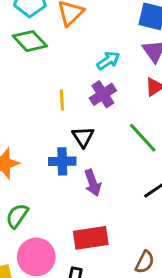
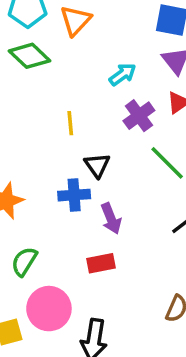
purple cross: (103, 94) -> (139, 116), moved
red rectangle: (91, 238) -> (101, 263), moved, size x0.7

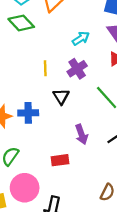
purple cross: (139, 116) -> (77, 69), moved
blue cross: (74, 195) -> (28, 113), moved
purple arrow: (111, 219) -> (81, 134), moved

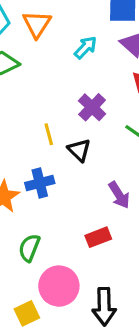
cyan arrow: (81, 38) -> (86, 47), moved
yellow line: (45, 68) -> (49, 134), moved

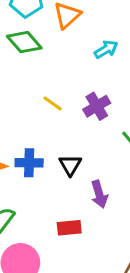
yellow line: (49, 134) -> (53, 104), moved, turned -55
black triangle: (79, 150) -> (70, 165), moved

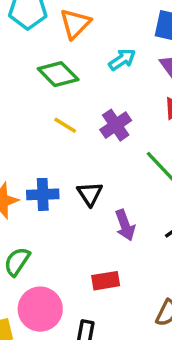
green diamond: (24, 42) -> (58, 74), moved
red rectangle: (69, 228) -> (106, 281), moved

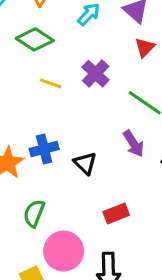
black triangle: (90, 194) -> (85, 163), moved
purple arrow: (125, 225) -> (134, 144), moved

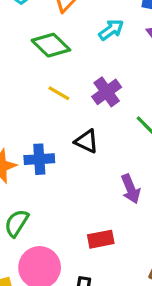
purple arrow: (134, 144) -> (131, 189), moved
black triangle: (85, 163) -> (87, 141), moved, turned -30

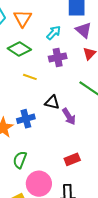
purple cross: (107, 92) -> (58, 57), moved, turned 36
purple arrow: (131, 189) -> (69, 116), moved

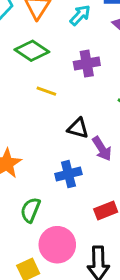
cyan arrow: (54, 33) -> (80, 15), moved
blue cross: (26, 119) -> (68, 174), moved

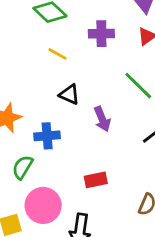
black triangle: (78, 128) -> (69, 94), moved
blue cross: (68, 174) -> (47, 136), moved

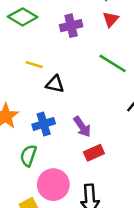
yellow line: (58, 54) -> (34, 65), moved
purple arrow: (102, 119) -> (82, 127), moved

